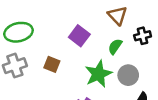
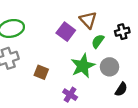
brown triangle: (117, 15) -> (88, 20), moved
brown square: (52, 64) -> (41, 72), moved

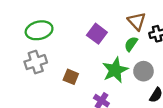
brown triangle: (88, 20) -> (137, 21), moved

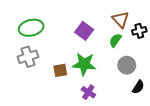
green star: (115, 70) -> (84, 64), moved, turned 30
brown square: (71, 77) -> (60, 70), turned -32

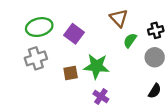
brown triangle: (121, 19) -> (119, 18), moved
purple square: (84, 31) -> (74, 34), moved
gray circle: (127, 65) -> (155, 57), moved

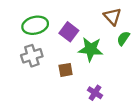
green star: (96, 66) -> (91, 49), moved

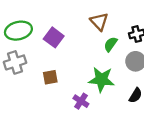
green star: (91, 49) -> (101, 80), moved

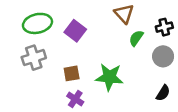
green star: (101, 80) -> (109, 77), moved
purple cross: (81, 101) -> (75, 99), moved

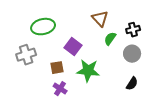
green ellipse: (37, 23) -> (43, 27), moved
purple square: (75, 31) -> (73, 47), moved

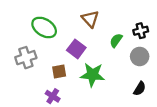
brown triangle: (100, 19) -> (90, 19), moved
green ellipse: (43, 27) -> (44, 27), turned 45
purple cross: (60, 89) -> (53, 96), moved

